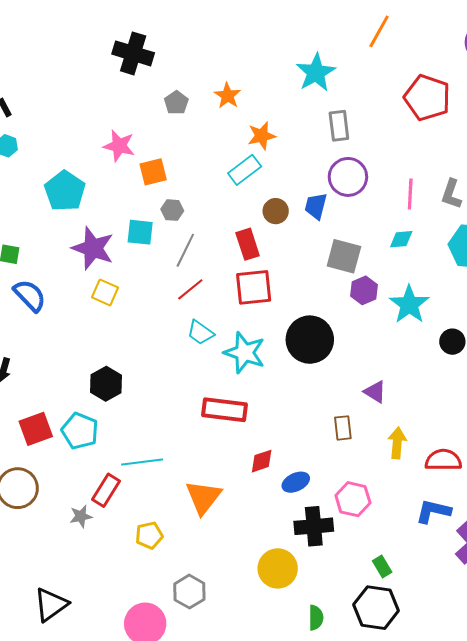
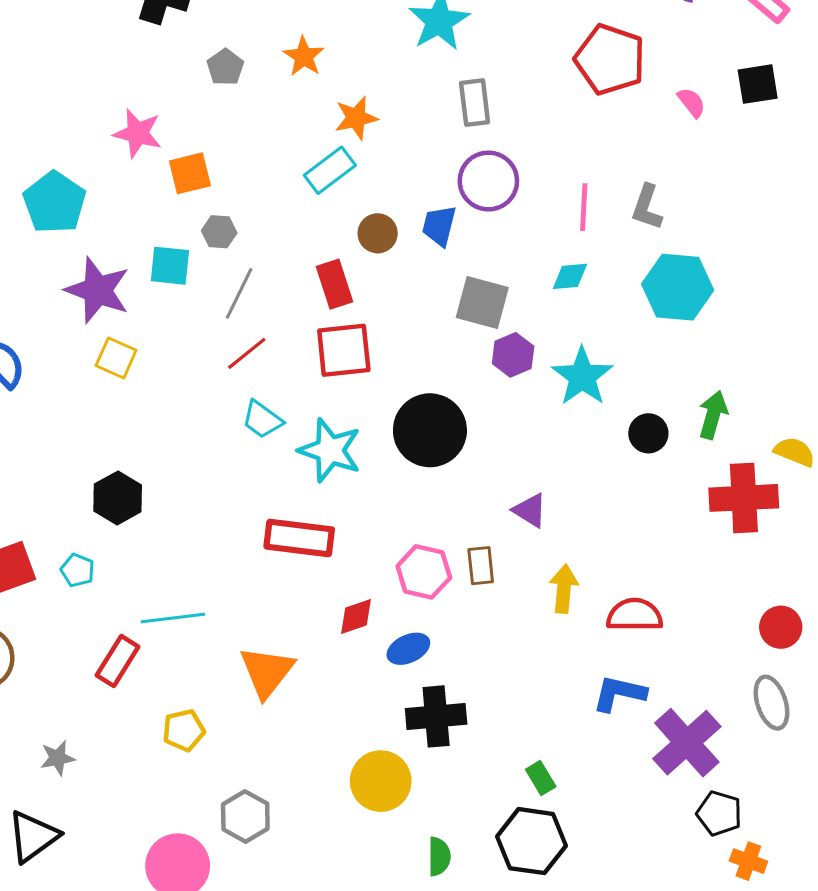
cyan pentagon: (80, 431) -> (78, 570), size x0.6
pink hexagon: (353, 499) -> (424, 572), moved
gray star: (81, 516) -> (58, 758), moved

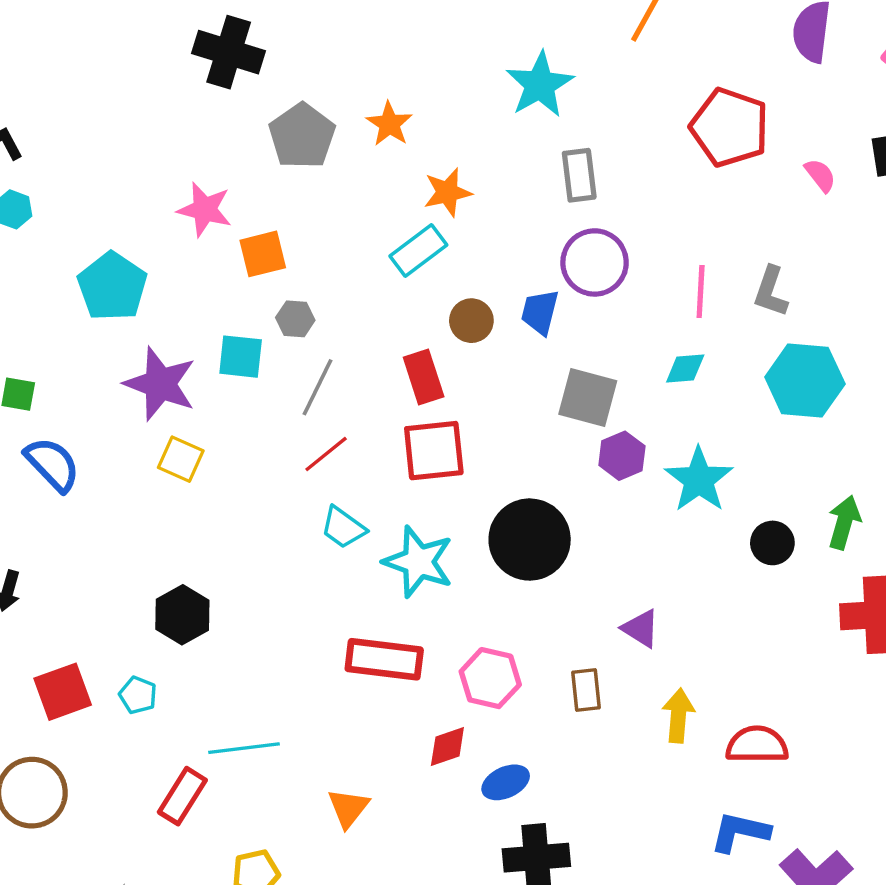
gray pentagon: (225, 67) -> (302, 136), size x1.6
pink hexagon: (424, 572) -> (490, 678), moved
orange triangle: (267, 672) -> (348, 808), size x0.7

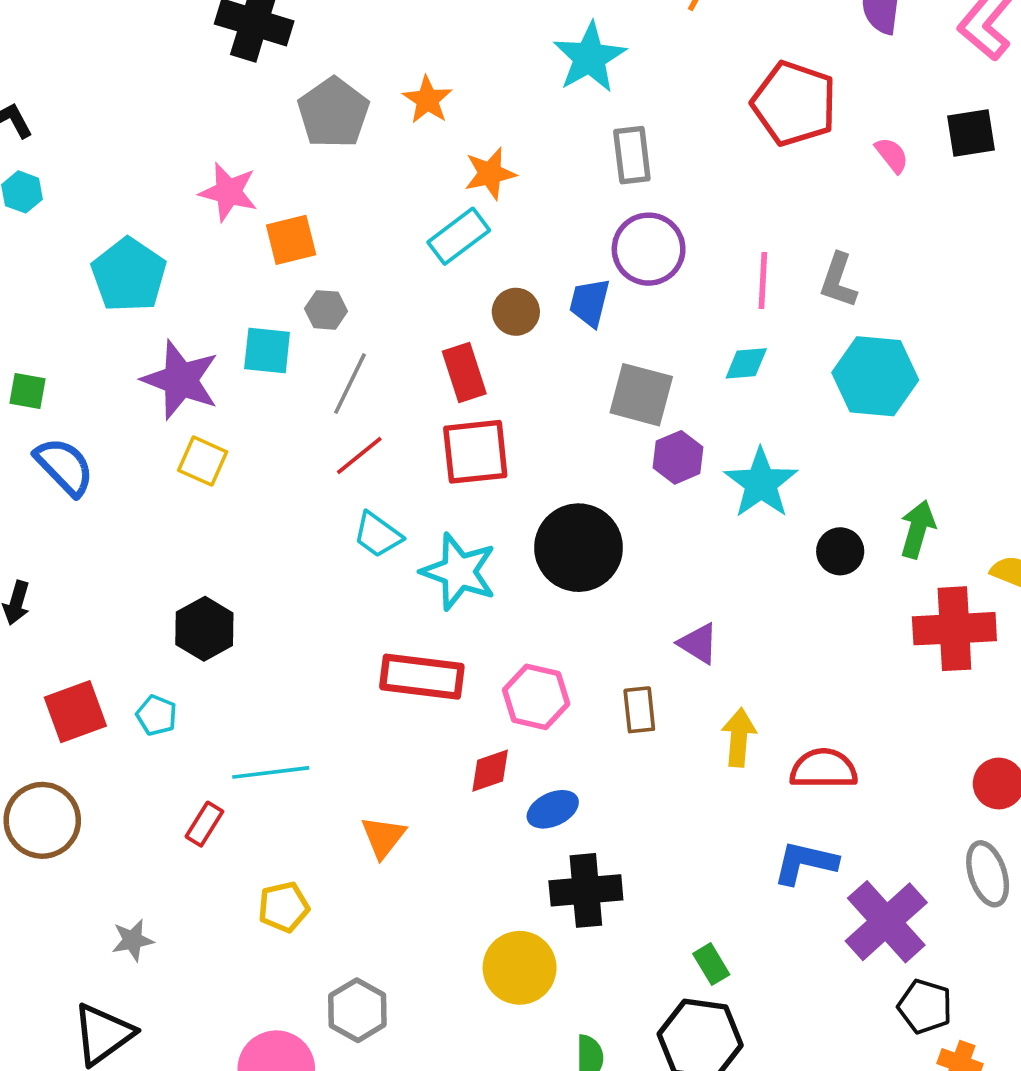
red rectangle: (182, 796) -> (204, 824), size x0.7

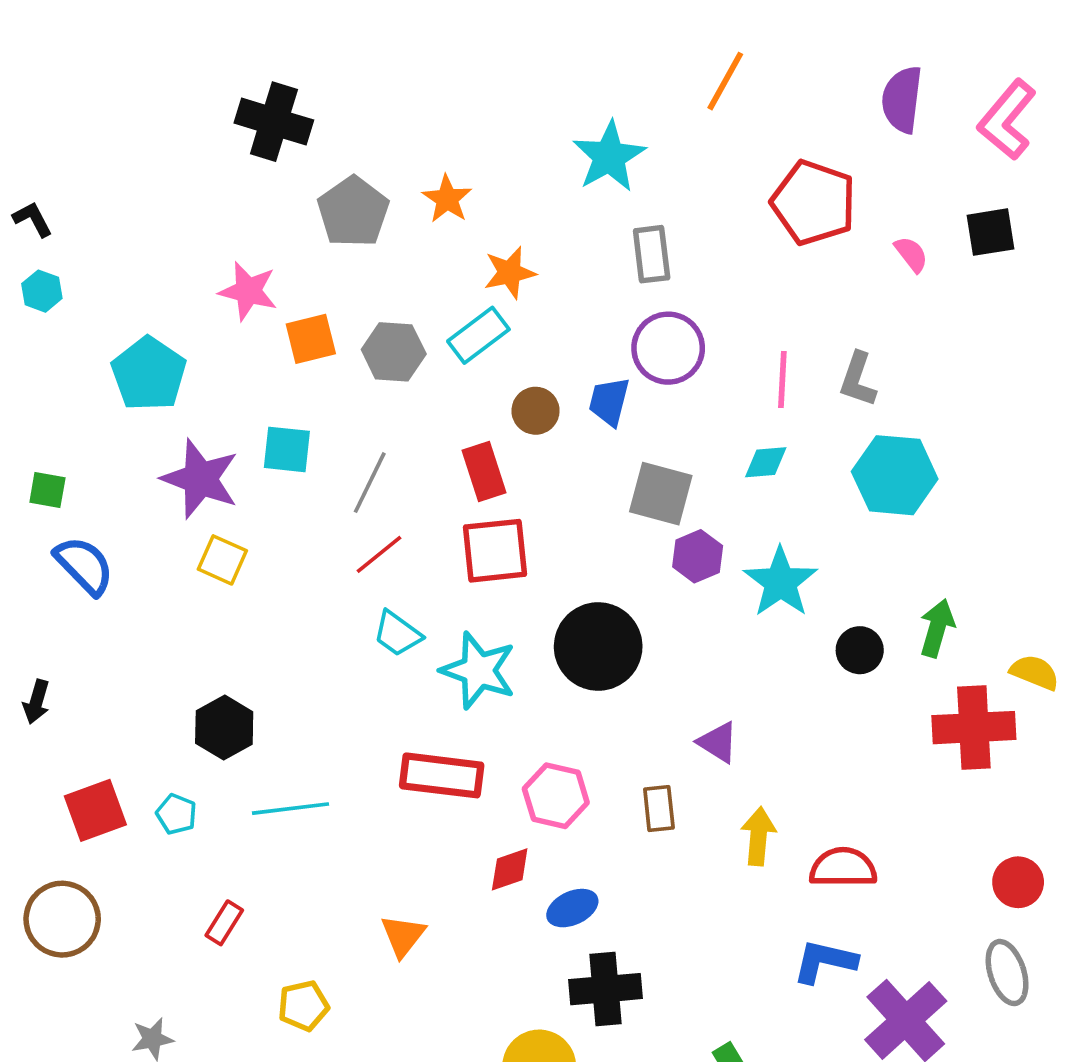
gray hexagon: (326, 310) -> (394, 352), moved, size x1.5
cyan line: (271, 772) -> (291, 809), moved

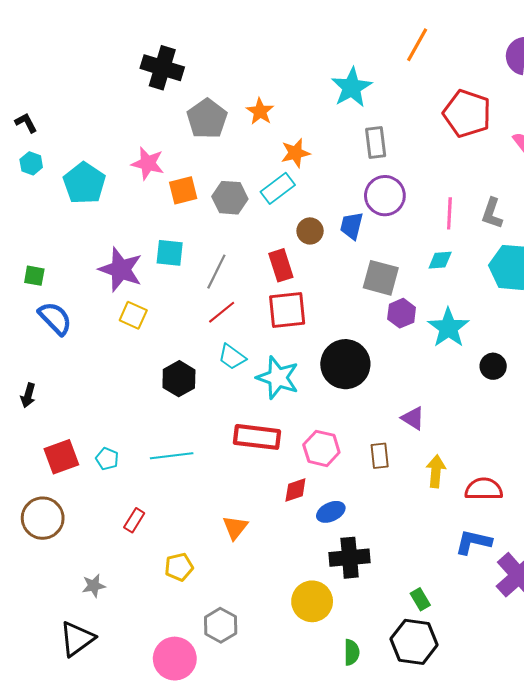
cyan pentagon: (149, 374) -> (84, 183), moved
black hexagon: (224, 728) -> (179, 379), moved

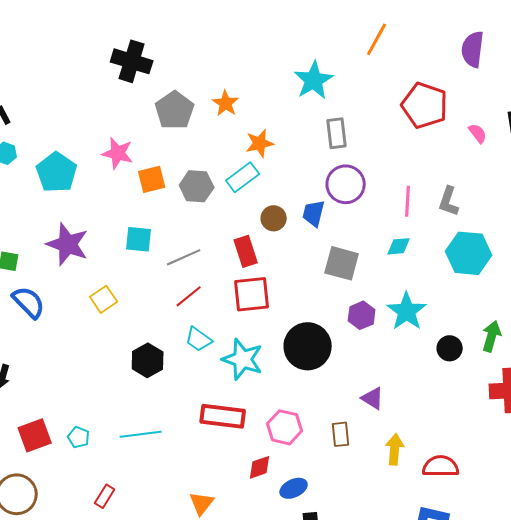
purple star: (121, 269) -> (68, 244), moved
gray line: (216, 272) -> (184, 257), turned 40
purple hexagon: (402, 313) -> (362, 315), moved
yellow square: (133, 315) -> (104, 299), turned 32

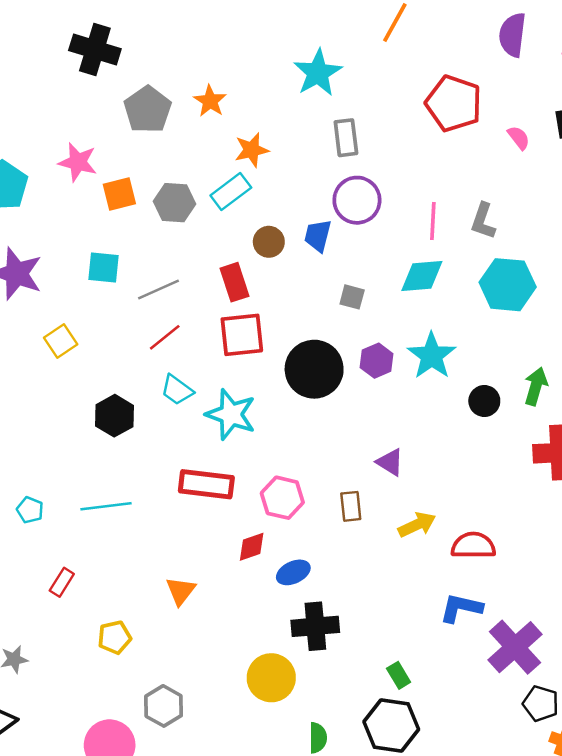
cyan diamond: (399, 246) -> (422, 276), size x1.5
gray square: (342, 263) -> (352, 297), size x0.6
black circle: (308, 346) -> (314, 369), moved
yellow arrow: (395, 449) -> (417, 525), turned 60

